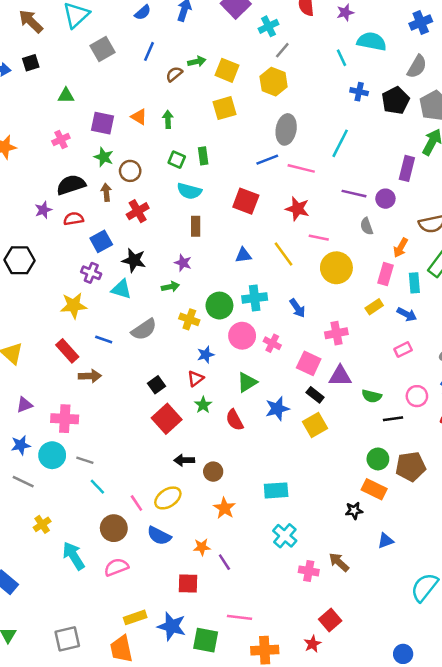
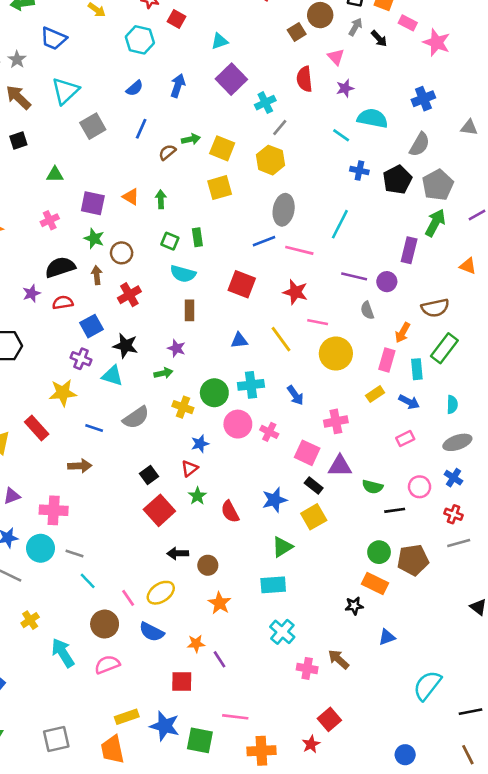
cyan line: (341, 58) -> (341, 135), turned -30
red rectangle: (67, 351) -> (37, 428), moved
green triangle: (247, 382) -> (282, 547), moved

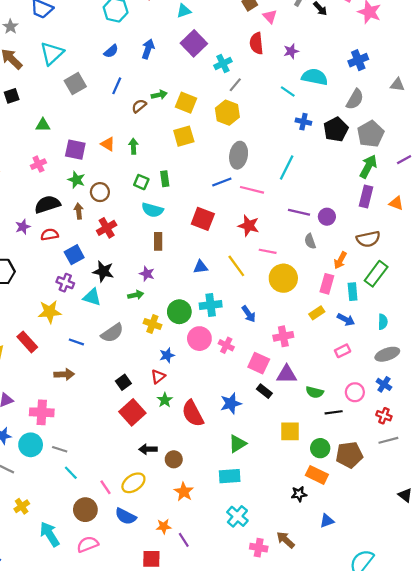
pink triangle: (336, 57) -> (270, 17), moved
purple rectangle: (409, 250) -> (366, 197), moved
red semicircle: (230, 512) -> (193, 413), size x1.4
yellow square: (314, 517) -> (290, 431), moved, turned 30

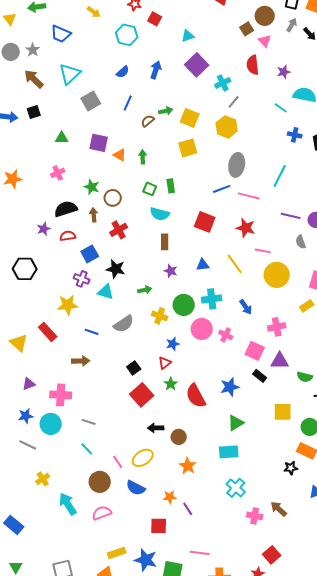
purple square: (75, 150) -> (99, 143), moved
purple star: (147, 274) -> (171, 271), moved
gray line: (60, 449) -> (89, 422), moved

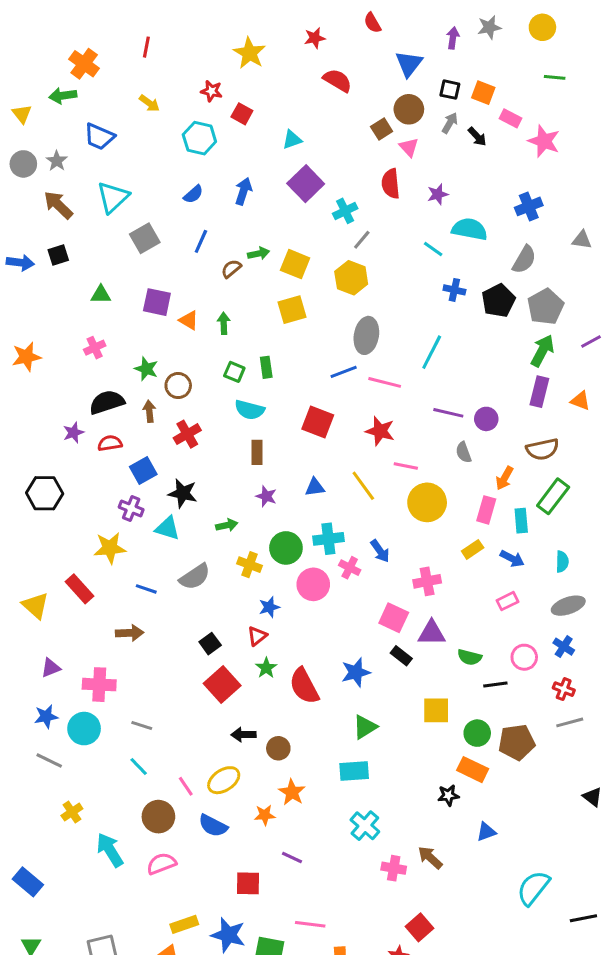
pink cross: (226, 335) -> (350, 568), moved
orange star: (170, 497) -> (265, 815), moved
purple line: (188, 509) -> (292, 858), turned -32

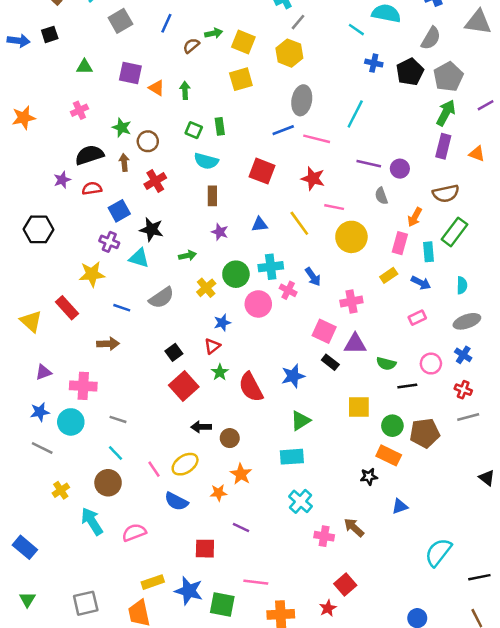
gray triangle: (582, 240) -> (478, 22), size x1.6
yellow cross: (249, 565) -> (206, 288), turned 30
brown circle: (158, 817) -> (108, 483), moved

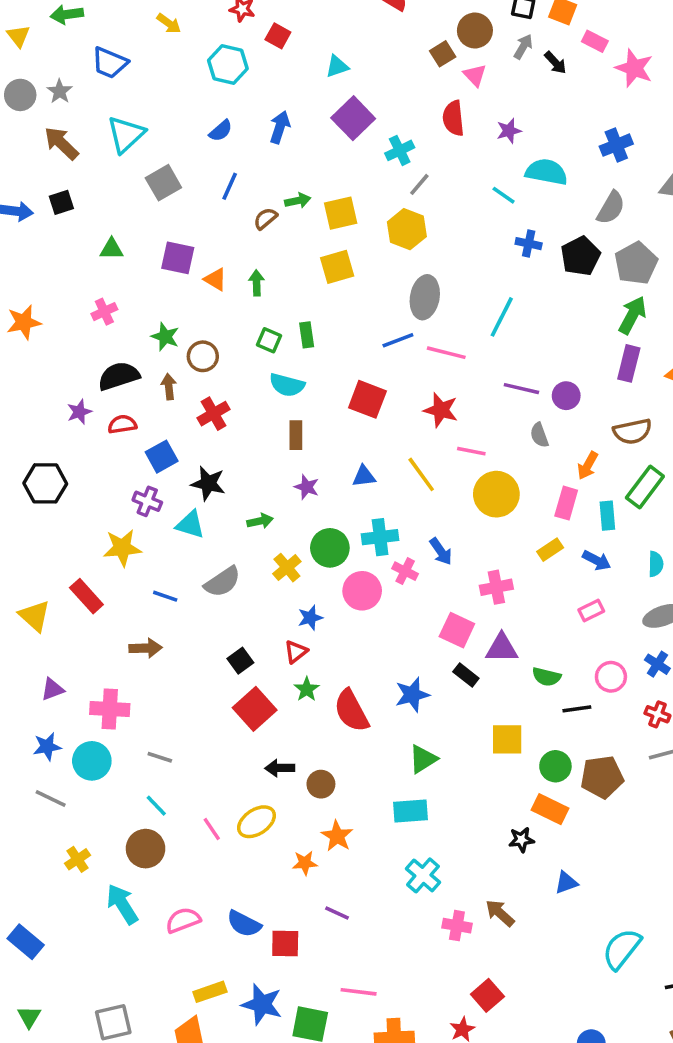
yellow square: (243, 42) -> (341, 213), turned -35
blue semicircle: (176, 501) -> (244, 924), moved

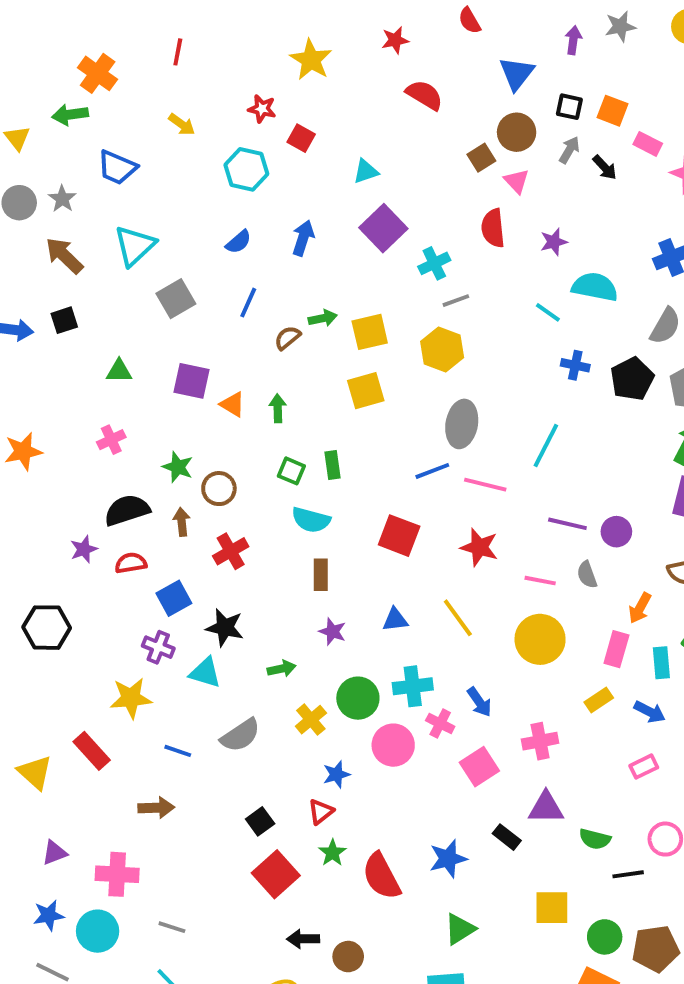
gray line: (419, 184) -> (456, 301), turned 30
pink line: (471, 451) -> (540, 581), moved
pink square: (457, 630) -> (479, 767), moved, turned 32

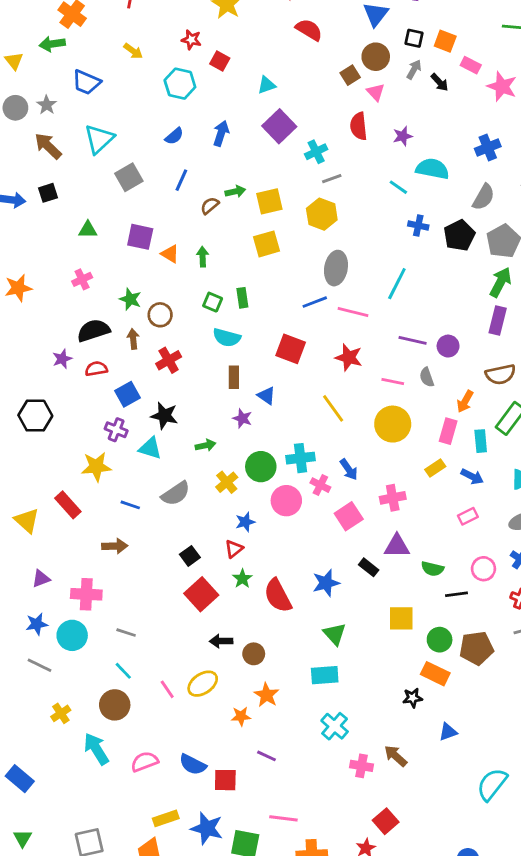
blue triangle: (395, 620) -> (266, 396), moved, turned 42
green triangle: (460, 929) -> (335, 634), turned -40

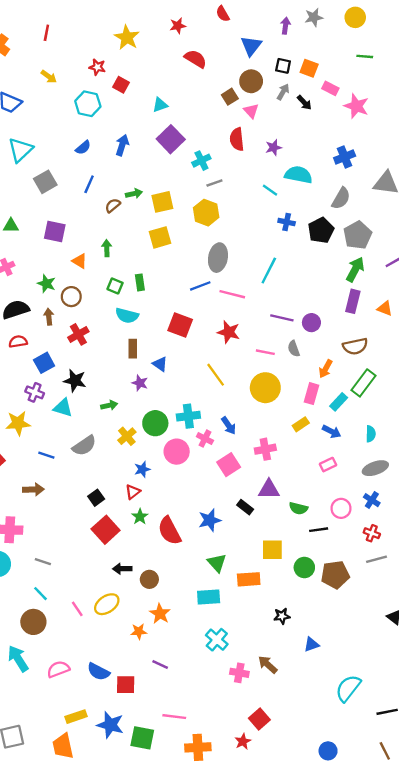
orange triangle: (170, 254) -> (80, 261), moved
cyan rectangle: (481, 441) -> (339, 402), turned 48
orange rectangle: (435, 674) -> (249, 579), moved, turned -30

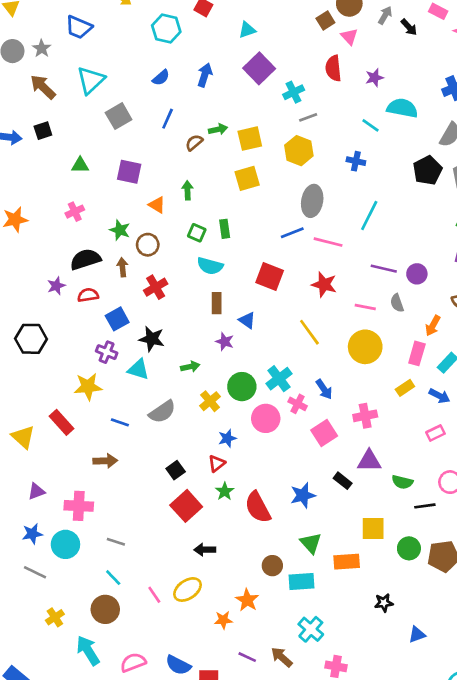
blue cross: (287, 222) -> (356, 161), moved
cyan cross: (188, 416) -> (279, 379), turned -30
brown circle: (149, 579) -> (272, 566), moved
brown arrow: (268, 665) -> (282, 657), moved

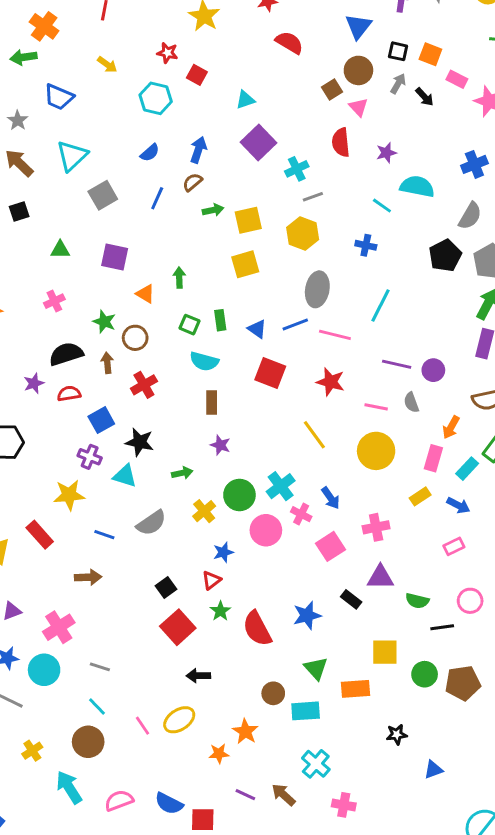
brown semicircle: (194, 143) -> (192, 182), moved
blue triangle: (247, 320) -> (257, 329), moved
pink cross: (79, 506) -> (59, 627), turned -36

